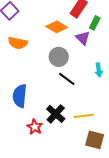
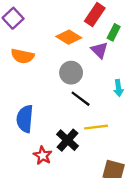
yellow line: (84, 116) -> (96, 127), moved

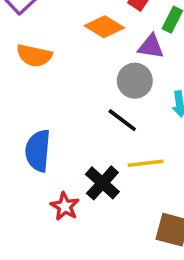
purple triangle: (99, 50) -> (151, 47), turned -36
gray circle: (71, 73) -> (135, 81), moved

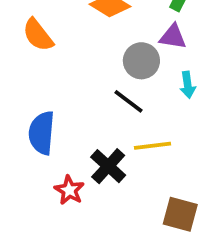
purple triangle: (151, 47) -> (173, 37), moved
orange semicircle: (34, 56) -> (38, 35), turned 40

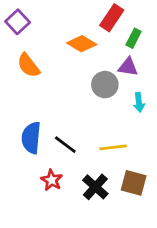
black line: (128, 101) -> (65, 145), moved
black cross: (108, 166) -> (95, 187), moved
brown square: (180, 214) -> (134, 183), moved

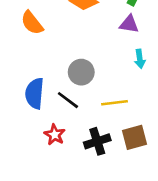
gray circle: (105, 85) -> (81, 72), moved
brown square: (134, 183) -> (134, 137), turned -30
black cross: (95, 187) -> (97, 141), turned 30

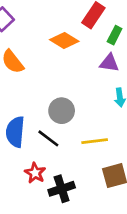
black cross: (97, 141) -> (62, 189), moved

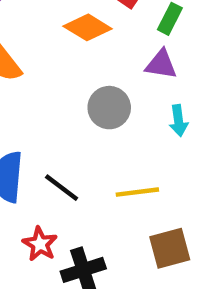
gray circle: (62, 111) -> (109, 108), moved

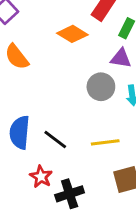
gray circle: (109, 108) -> (101, 87), moved

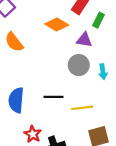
purple triangle: (121, 58) -> (84, 40), moved
black line: (55, 140) -> (54, 97), moved, turned -36

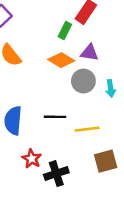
green rectangle: (98, 20) -> (65, 30), moved
orange diamond: (57, 25) -> (61, 60), moved

